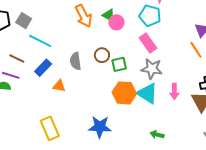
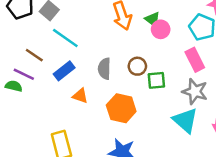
orange hexagon: (124, 93) -> (121, 108), moved

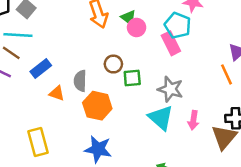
cyan line: (65, 38) -> (18, 35), moved, turned -32
pink rectangle: (195, 60) -> (171, 43), moved
gray semicircle: (104, 69) -> (80, 81), moved

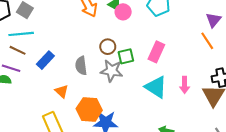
pink rectangle: (171, 43) -> (156, 52), moved, turned 60
gray star: (170, 89) -> (112, 71), moved
orange triangle: (57, 93) -> (62, 91), moved, turned 32
orange hexagon: (97, 106) -> (89, 109), moved

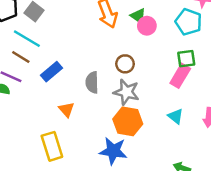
cyan line: (21, 34) -> (27, 39), turned 30
green square: (126, 56) -> (186, 59), moved
cyan triangle: (156, 87) -> (176, 116), size x0.6
orange hexagon: (89, 109) -> (128, 121), moved

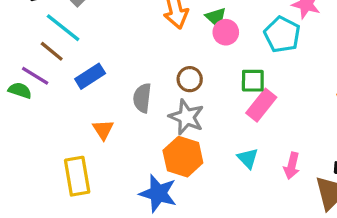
green square: (186, 59) -> (253, 81), moved

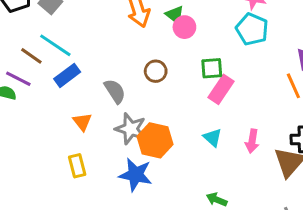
cyan line: (63, 28) -> (55, 45), moved
cyan pentagon: (282, 35) -> (252, 29), moved
gray semicircle: (142, 98) -> (115, 91), turned 145
gray star: (186, 117) -> (131, 129), moved
yellow rectangle: (77, 176) -> (77, 166), moved, size x0.7

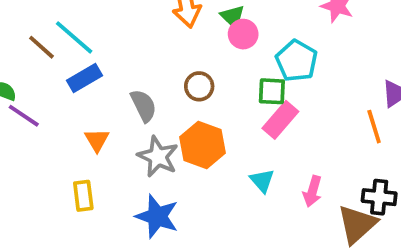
cyan pentagon: (252, 29) -> (297, 61), moved
purple line: (18, 79) -> (24, 116), moved
orange hexagon: (155, 140) -> (202, 145), moved

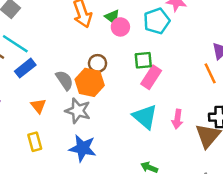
cyan pentagon: (297, 61) -> (157, 21), moved, turned 30
orange hexagon: (202, 145) -> (90, 82), moved
cyan triangle: (262, 181) -> (145, 117), size x1.6

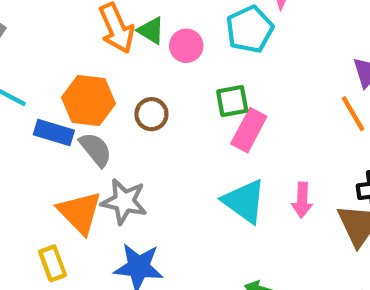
green triangle: (112, 17) -> (151, 31), moved
blue rectangle: (25, 68) -> (54, 132), moved, turned 60
orange hexagon: (90, 82) -> (89, 101), moved
orange triangle: (38, 106) -> (80, 213), moved, size x1.6

